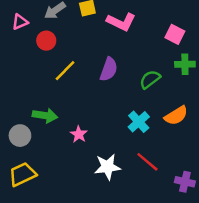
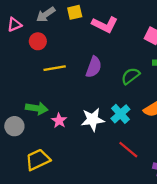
yellow line: (65, 71) -> (55, 68), turned 35
pink star: (79, 134) -> (59, 121), moved
white star: (107, 167) -> (93, 119), moved
yellow trapezoid: (22, 174) -> (38, 160), moved

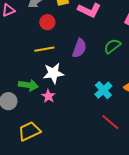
red circle: (38, 41) -> (47, 22), moved
green semicircle: (131, 76) -> (112, 46), moved
white star: (93, 119) -> (53, 73), moved

